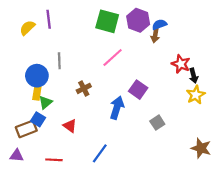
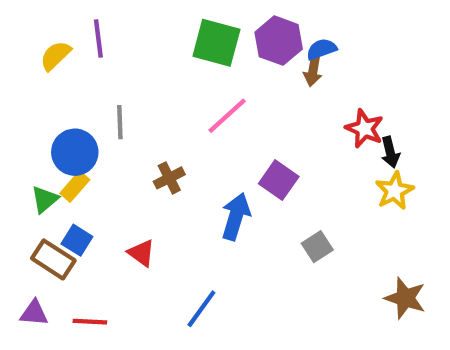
yellow rectangle: (37, 93) -> (75, 187), turned 32
green triangle: (45, 102) -> (45, 199), moved
brown rectangle: (26, 129) -> (53, 259), turned 54
red line: (54, 160) -> (90, 322), moved

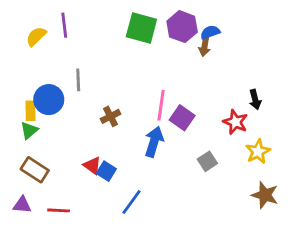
pink line: (227, 116) -> (161, 105), moved, turned -40
red star: (364, 129) -> (235, 122), moved
yellow rectangle: (75, 187) -> (31, 111), moved, turned -42
yellow star: (395, 191) -> (258, 151), moved
blue square: (77, 240) -> (106, 171), moved

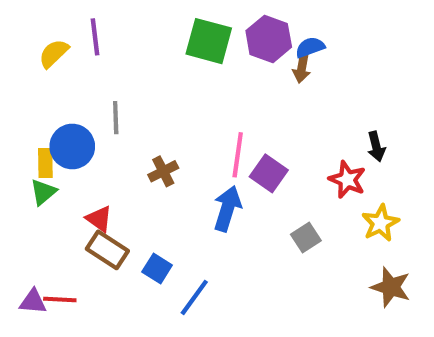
red triangle: (92, 166) -> (99, 219), moved
brown rectangle: (35, 170) -> (107, 250), moved
blue square: (106, 171) -> (157, 269), moved
red line: (59, 210) -> (60, 300), moved

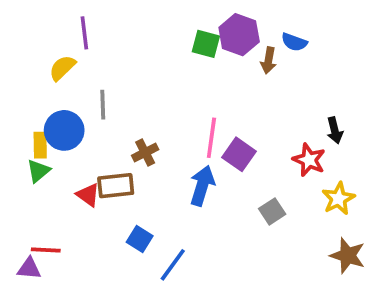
green square: (209, 41) -> (206, 44), moved, size x0.7
blue semicircle: (310, 47) -> (294, 42), moved, turned -140
yellow semicircle: (54, 53) -> (62, 68), moved
brown rectangle: (107, 250) -> (116, 186), moved, turned -39
red line: (60, 300) -> (46, 250), moved

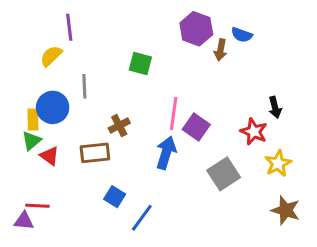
green square: (206, 44) -> (140, 64), moved
red triangle: (88, 195) -> (50, 156), moved
gray square: (272, 211) -> (224, 174), size x1.5

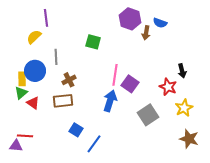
brown cross: (119, 126) -> (69, 80), moved

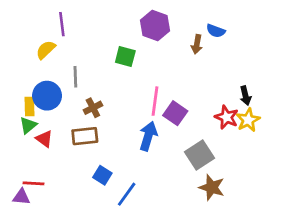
purple hexagon: (130, 19) -> (155, 25), moved
yellow star: (184, 108) -> (248, 120), moved
brown star: (189, 139) -> (212, 187), moved

